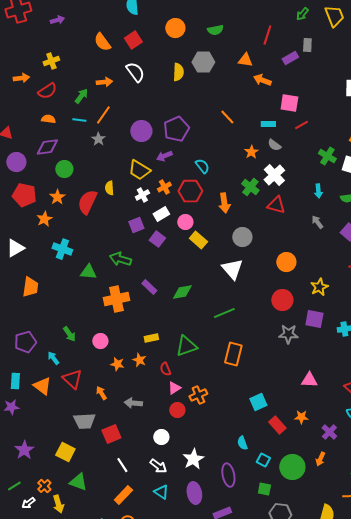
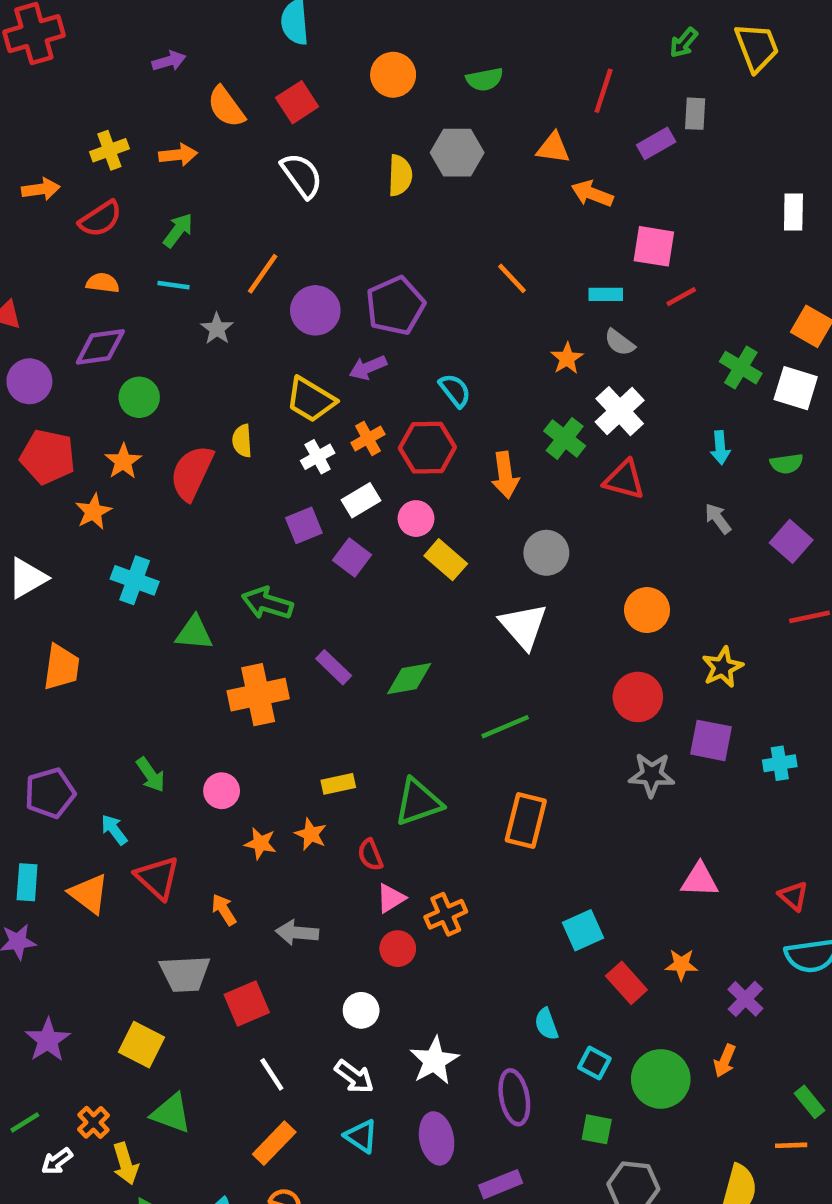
purple arrow: (57, 20) -> (169, 61), moved
orange arrow: (104, 82) -> (178, 155), moved
orange line: (103, 115) -> (263, 274), moved

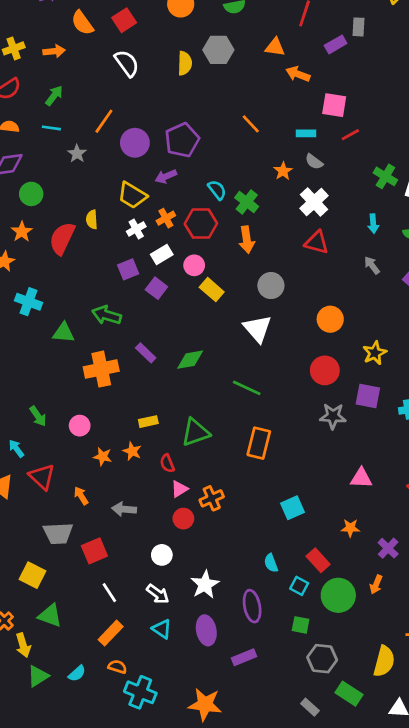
green cross: (565, 438) -> (247, 202), moved
green line: (505, 727) -> (247, 388), turned 48
red rectangle: (626, 983) -> (318, 560), moved

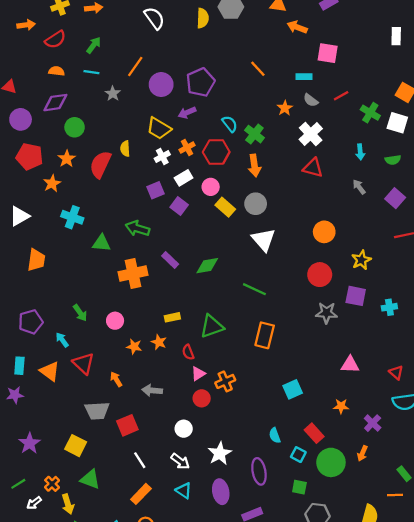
red line: (350, 135) -> (341, 96), moved
gray circle: (271, 286) -> (256, 204), moved

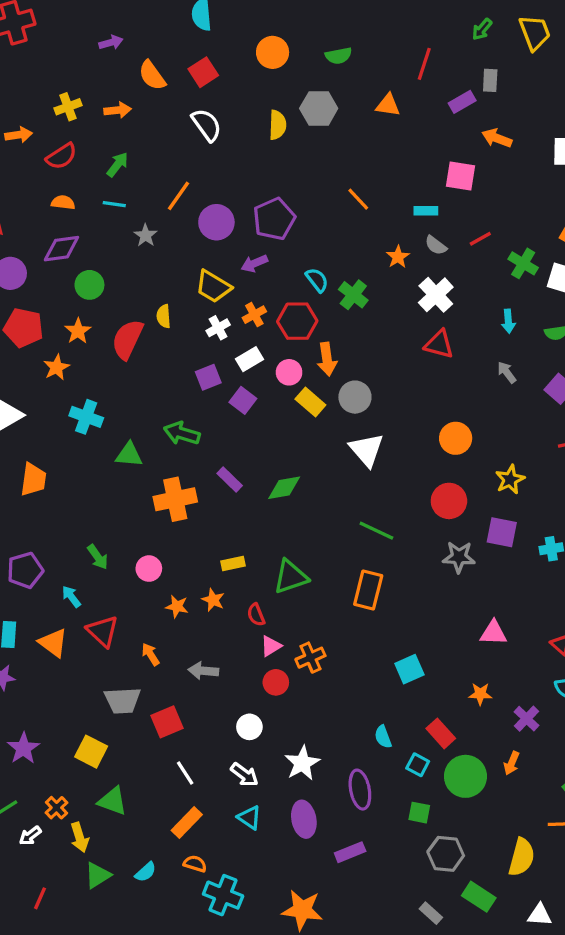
orange arrow: (297, 27) -> (497, 138), moved
orange arrow: (254, 166) -> (327, 359), moved
green line: (254, 289) -> (376, 531), moved

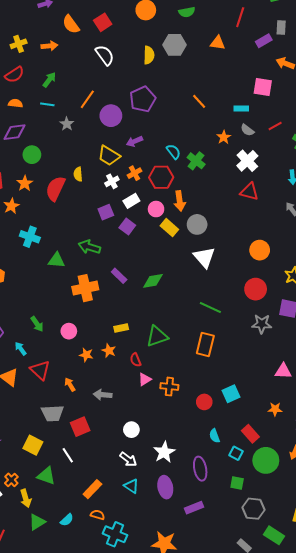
purple pentagon: (274, 219) -> (143, 99), moved
orange cross: (310, 658) -> (169, 387), turned 30
red circle: (276, 682) -> (204, 402), moved
white line: (185, 773) -> (68, 455), moved

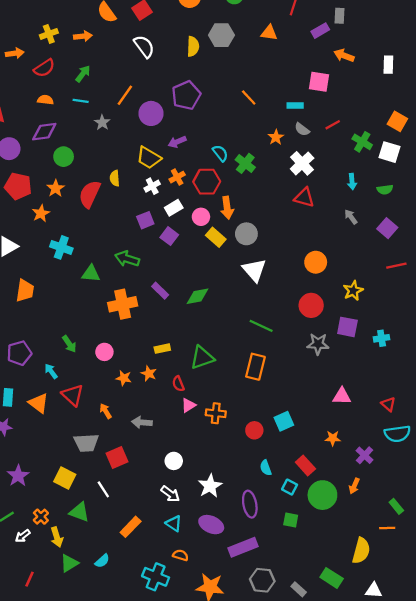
purple ellipse: (165, 487) -> (211, 525), turned -55
purple rectangle: (194, 508) -> (243, 547), size x1.4
gray hexagon: (254, 509) -> (262, 580), moved
orange semicircle: (98, 515) -> (181, 555), moved

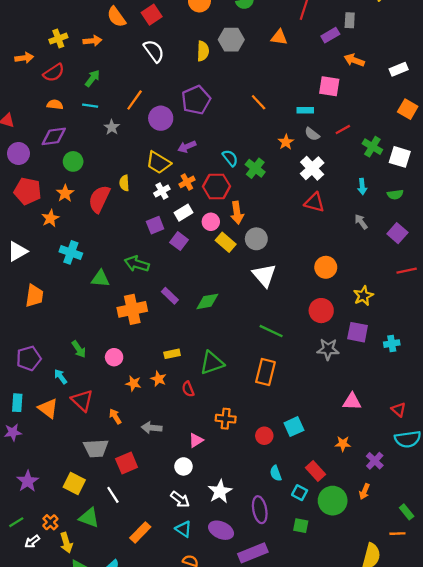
white rectangle: (388, 65) -> (399, 69), turned 66
orange square: (397, 121) -> (408, 109), moved
pink triangle: (188, 405) -> (196, 440), moved

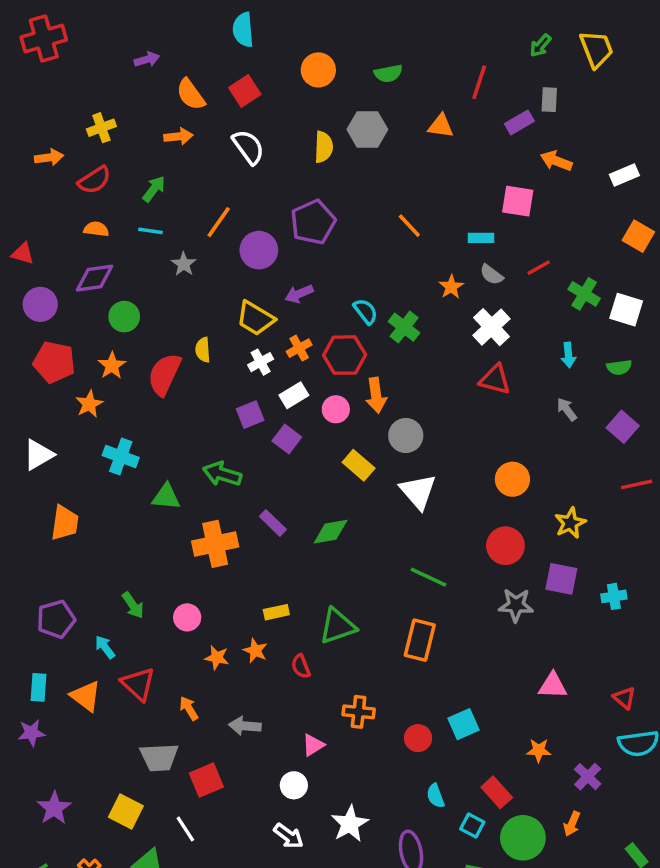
orange arrow: (92, 41) -> (178, 136), moved
yellow rectangle: (226, 242) -> (359, 465), moved

